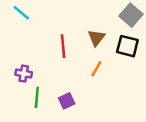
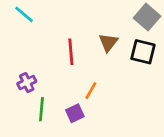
orange line: (96, 69) -> (91, 91), moved
purple cross: (24, 74) -> (27, 83), turned -35

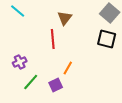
brown triangle: (108, 42) -> (65, 18), moved
green line: (41, 109) -> (31, 82), turned 36

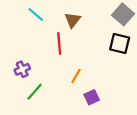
cyan line: (18, 11) -> (36, 14), moved
purple square: (56, 85) -> (92, 97), moved

